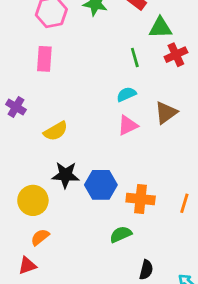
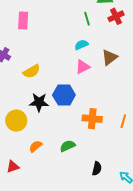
blue hexagon: (101, 185) -> (64, 95), moved
green semicircle: (121, 234) -> (68, 146), moved
orange semicircle: (40, 237) -> (36, 146), moved

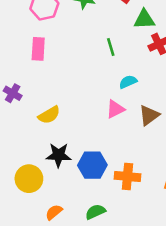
green line: (87, 19) -> (111, 47), moved
cyan semicircle: (81, 45) -> (128, 82), moved
brown triangle: (109, 57) -> (149, 115), moved
blue hexagon: (64, 95) -> (92, 165), moved

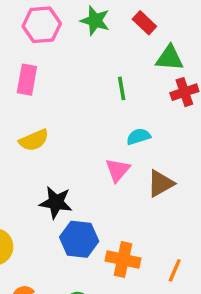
pink triangle: (115, 109) -> (118, 170), turned -30
yellow semicircle: (49, 115) -> (34, 140), moved
black star: (59, 155) -> (56, 202), moved

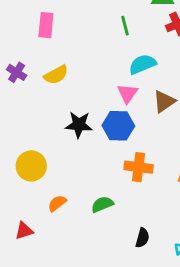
cyan semicircle: (138, 136) -> (142, 64), size x1.4
blue hexagon: (79, 239) -> (118, 126), moved

